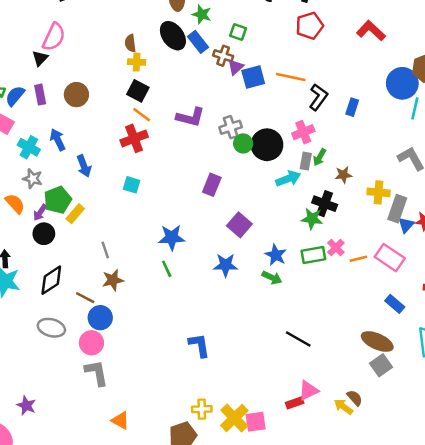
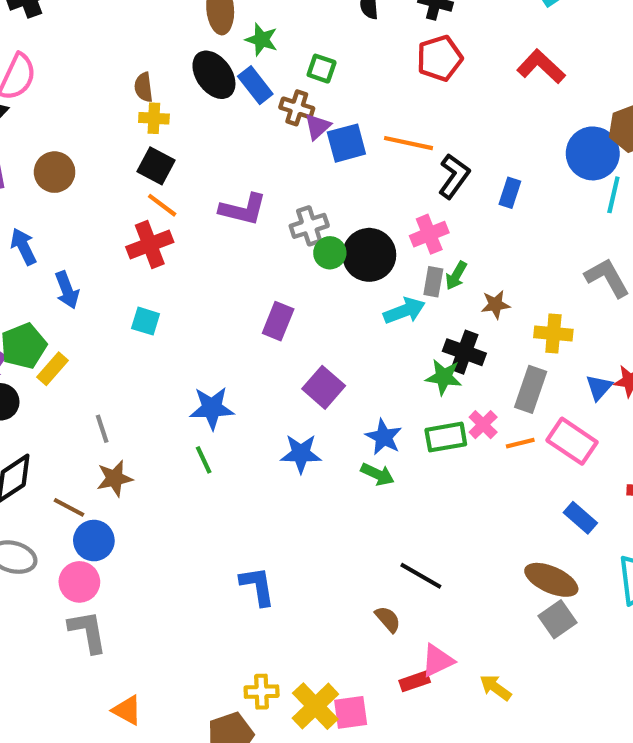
gray rectangle: (397, 209) -> (531, 389), moved
brown semicircle: (355, 398) -> (388, 619), moved

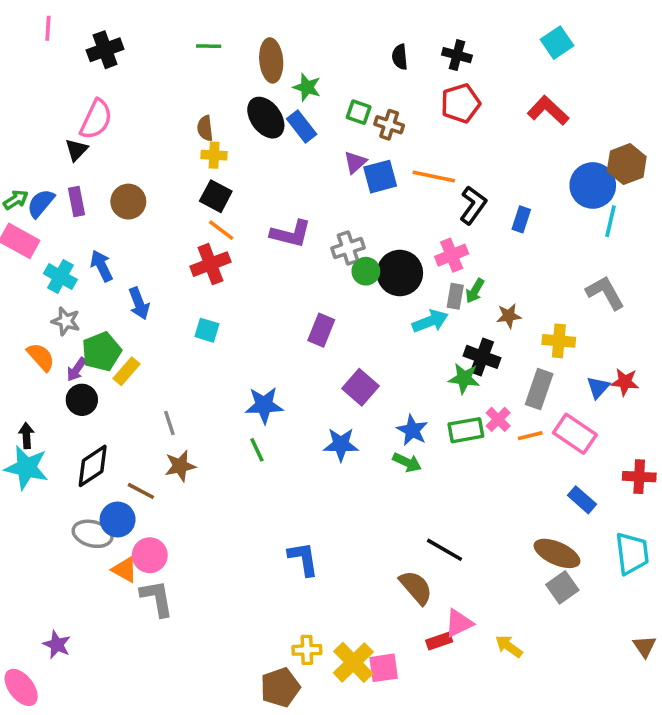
brown cross: (297, 108) -> (389, 125), moved
blue circle: (94, 541) -> (118, 519), moved
brown semicircle: (388, 619) -> (416, 587), size x1.5
orange triangle: (127, 710) -> (125, 570), moved

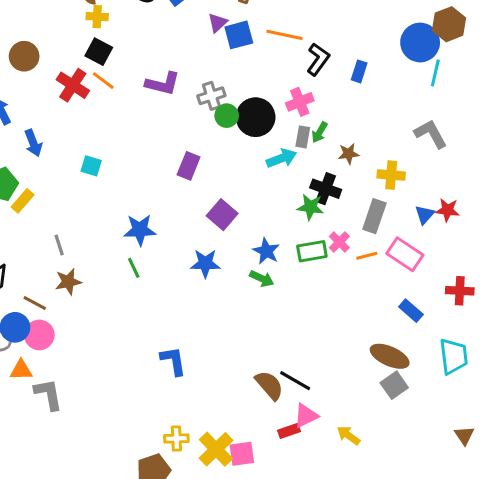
red cross: (210, 264) -> (73, 85), moved, turned -36
black line: (444, 550) -> (295, 381), moved
pink circle: (150, 555) -> (39, 335), moved
orange triangle: (125, 570) -> (21, 370), turned -30

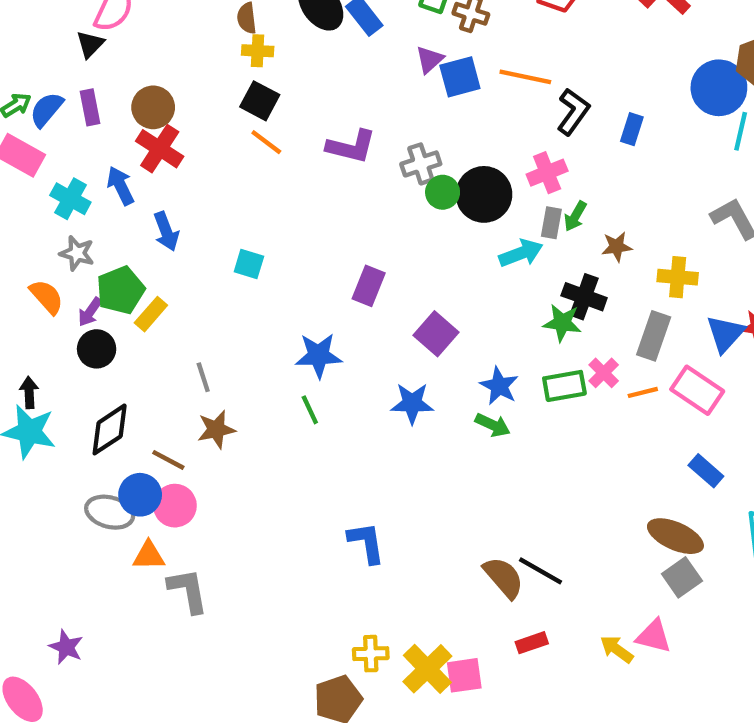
red cross: (73, 85) -> (160, 149), moved
purple rectangle: (189, 166) -> (369, 286), moved
blue triangle: (425, 215) -> (725, 334), size x1.4
pink triangle: (306, 416) -> (654, 636), moved, turned 40

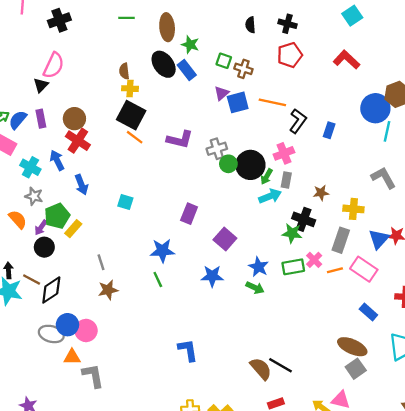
black square: (260, 101) -> (131, 115), size x1.4
green arrow: (575, 216) -> (267, 177), moved
brown line: (168, 460) -> (32, 280), moved

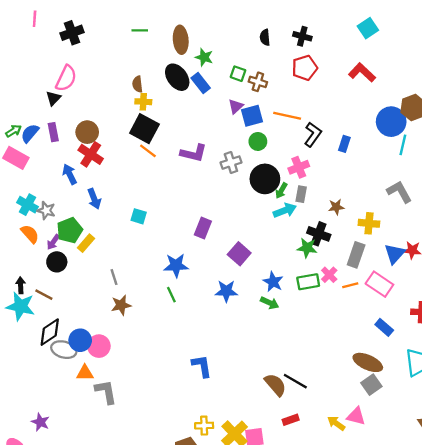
green circle: (228, 164) -> (258, 141), moved
cyan cross: (30, 167) -> (28, 205), moved
black diamond: (51, 290) -> (50, 332), moved

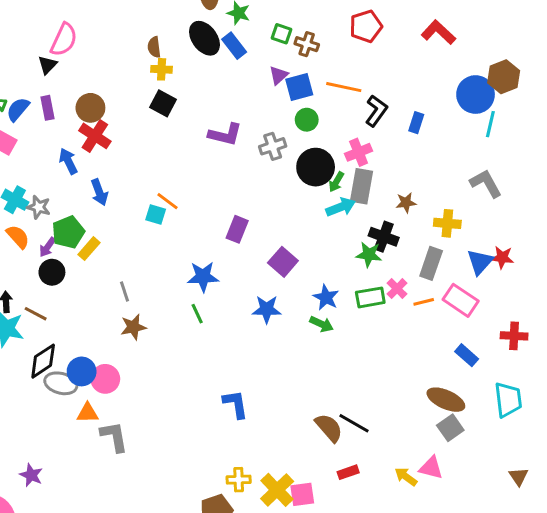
black square: (144, 129) -> (163, 103), size x0.7
orange line: (148, 151) -> (167, 201), moved
gray rectangle: (301, 194) -> (361, 186), size x1.6

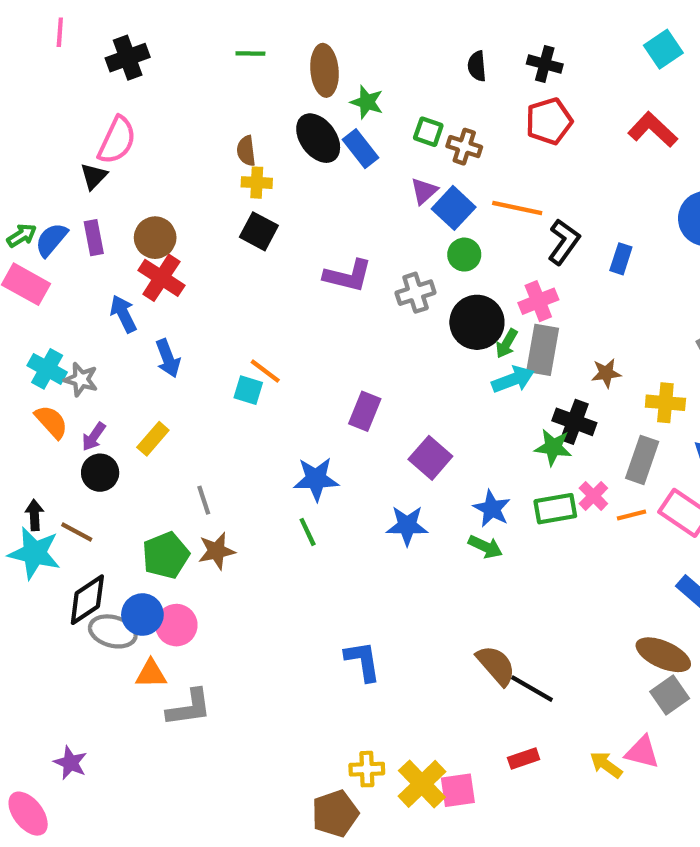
blue square: (299, 87) -> (454, 208), turned -32
green pentagon: (68, 232) -> (166, 555), moved
brown semicircle: (329, 428) -> (496, 665), moved
gray L-shape: (114, 437) -> (189, 708), turned 92

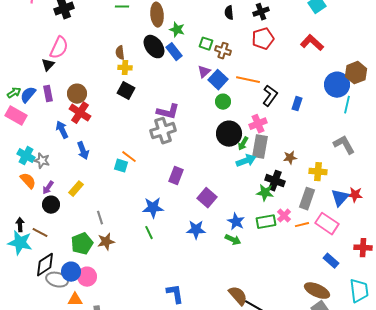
black cross: (545, 64) -> (261, 12), turned -35
gray cross: (416, 293) -> (163, 131), moved, size x1.4

